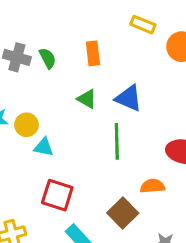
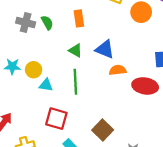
green line: (117, 141) -> (75, 82), moved
orange semicircle: (152, 186) -> (118, 70), moved

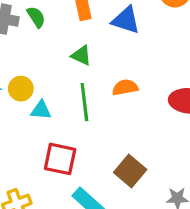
blue triangle: (105, 49) -> (126, 20), moved
orange semicircle: (118, 70) -> (125, 87), moved

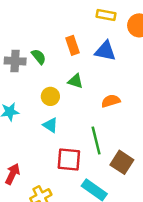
yellow circle: (21, 89) -> (50, 96), moved
green line: (84, 102) -> (96, 141), moved
cyan triangle: (41, 110) -> (50, 125), turned 35

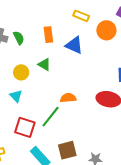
orange semicircle: (111, 101) -> (68, 98), moved
green line: (96, 141) -> (51, 117), turned 40
brown square: (122, 162) -> (67, 150), moved, turned 30

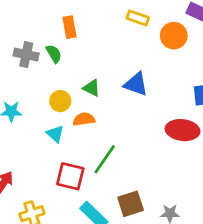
orange rectangle: (48, 35) -> (69, 27), moved
blue triangle: (74, 45) -> (136, 84), moved
orange semicircle: (68, 98) -> (84, 119), moved

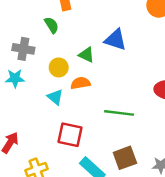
gray cross: (26, 55) -> (23, 49), moved
blue triangle: (136, 84) -> (115, 40), moved
green line: (105, 159) -> (119, 113), moved, turned 64

